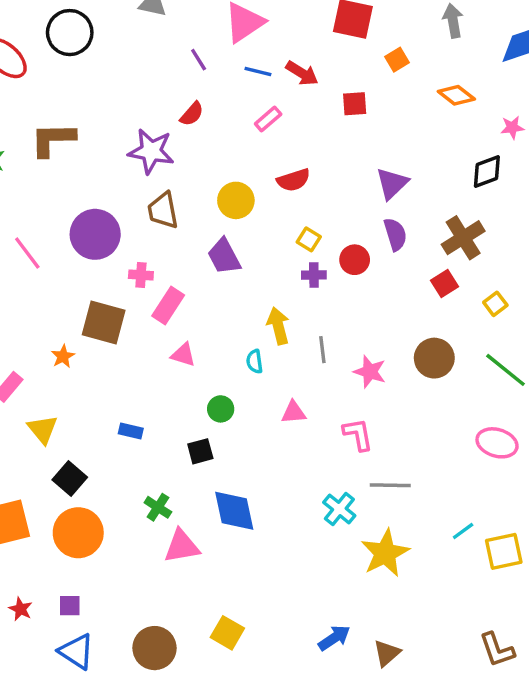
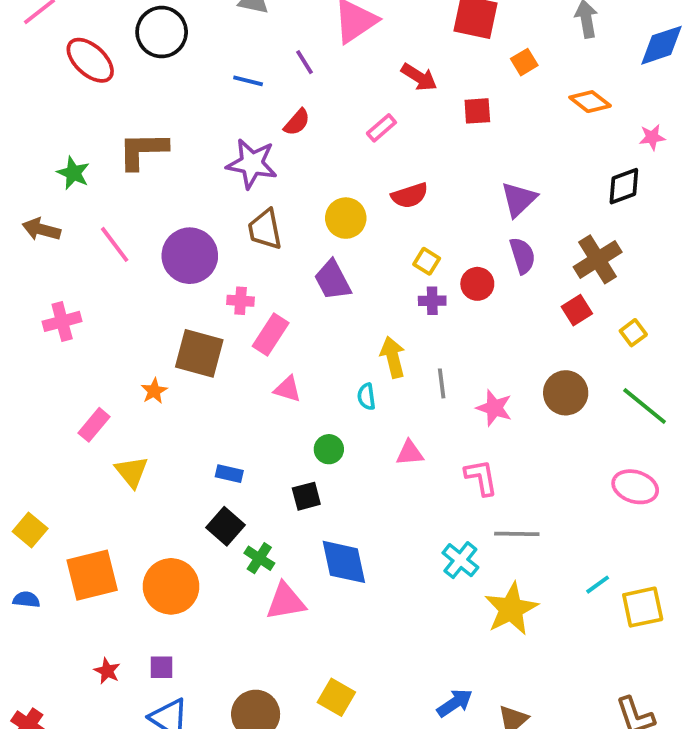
blue line: (258, 72) -> (248, 81), moved
pink line: (27, 253) -> (115, 244), moved
black square: (70, 478) -> (226, 526), moved

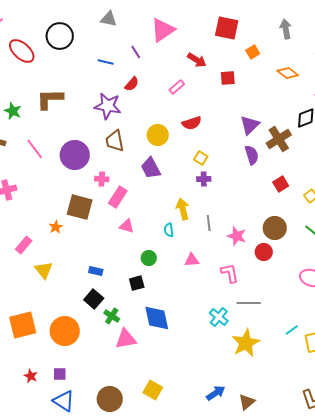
brown cross: (598, 259) -> (279, 139), moved
red circle: (477, 284) -> (264, 252), moved

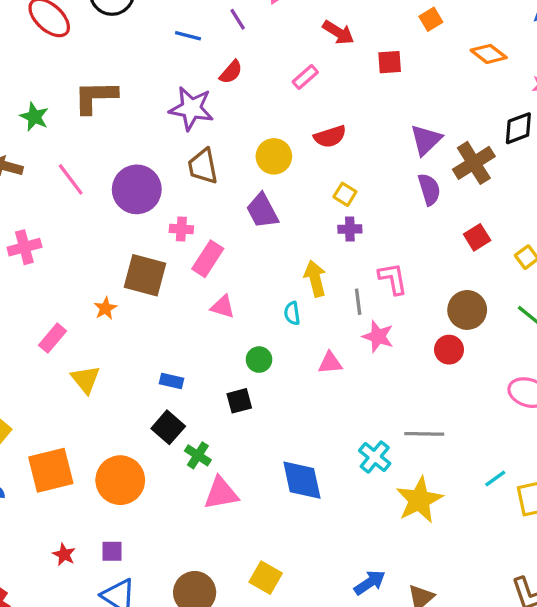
pink star: (237, 236) -> (378, 336), moved
pink L-shape: (230, 273) -> (393, 279), moved
blue diamond: (157, 318) -> (302, 480), moved

